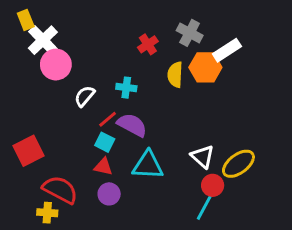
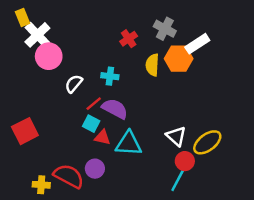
red triangle: (103, 167) -> (102, 137), moved
red semicircle: (60, 190) -> (69, 176), moved

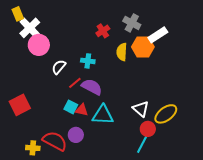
cyan square: (91, 124) -> (71, 107), moved

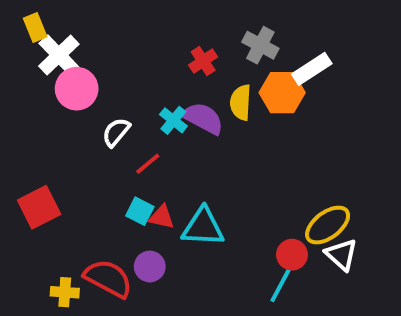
cyan cross: (88, 61) -> (173, 120), turned 32
purple semicircle: (92, 87) -> (203, 118), moved
white triangle: (141, 109) -> (341, 255), moved

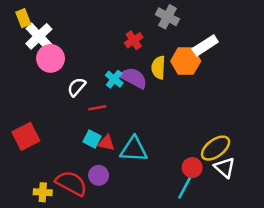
gray cross: (260, 45) -> (167, 17), moved
red line: (148, 164) -> (97, 108), turned 30

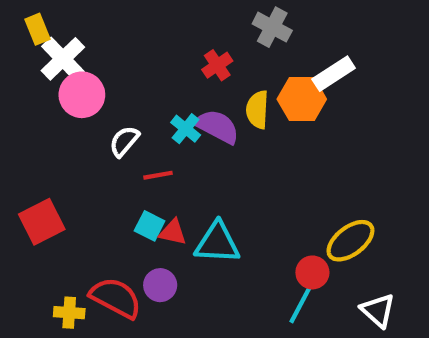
white triangle: (225, 168) -> (378, 311), moved

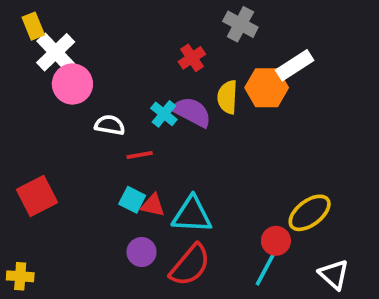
white semicircle: (124, 141) -> (110, 125), turned 60
red semicircle: (116, 298) -> (190, 265), moved, turned 102
yellow cross: (69, 313) -> (20, 276), moved

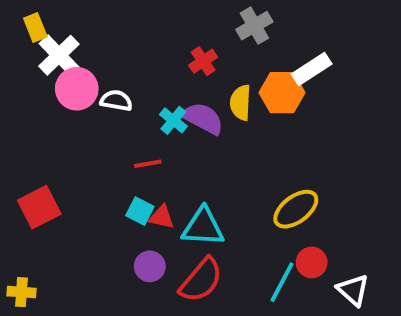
gray cross: (240, 24) -> (254, 26), turned 32
white semicircle: (110, 125) -> (116, 101), moved
yellow ellipse: (310, 213) -> (296, 209), moved
red circle: (276, 241) -> (312, 262), moved

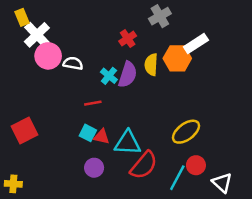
purple semicircle: (203, 118) -> (128, 75), turned 80
red semicircle: (201, 280) -> (144, 165), moved

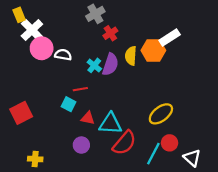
gray cross: (160, 16) -> (95, 14), moved
cyan square: (88, 133) -> (68, 104), moved
yellow cross: (13, 184) -> (35, 159), moved

